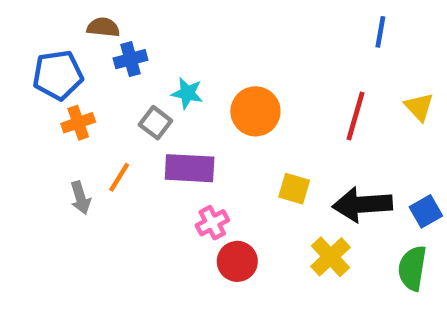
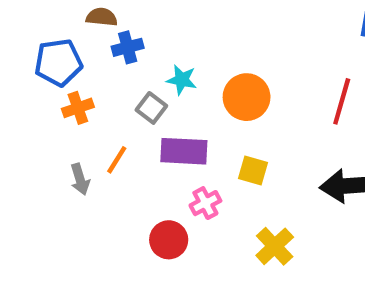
yellow square: (294, 189) -> (253, 171), moved
yellow cross: (330, 257) -> (275, 246), moved
red circle: (237, 261) -> (169, 240), moved

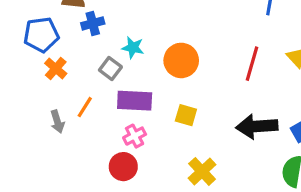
orange cross: (78, 108) -> (56, 68), turned -30
pink cross: (205, 203) -> (135, 136), moved

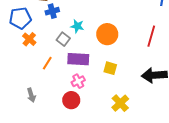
gray arrow: (57, 122) -> (31, 95), moved

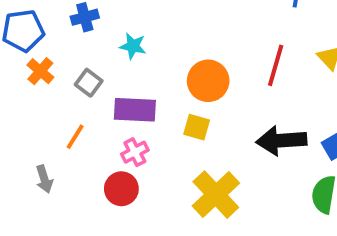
orange circle: (107, 34) -> (208, 81), moved
gray square: (63, 39) -> (89, 83), moved
orange line: (47, 63) -> (75, 137), moved
yellow cross: (120, 103) -> (216, 195), size x1.4

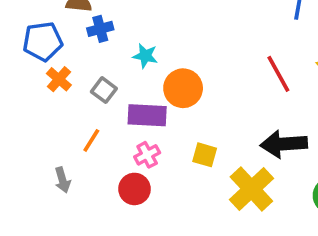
red line: (276, 65) -> (278, 74), turned -45
orange circle: (208, 81) -> (183, 88), moved
yellow square: (197, 127) -> (205, 155), moved
yellow cross: (216, 195) -> (251, 189), moved

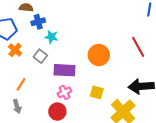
cyan star: (145, 56) -> (51, 37), moved
orange circle: (183, 88) -> (99, 55), moved
orange line: (91, 140) -> (21, 84), moved

